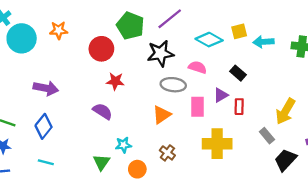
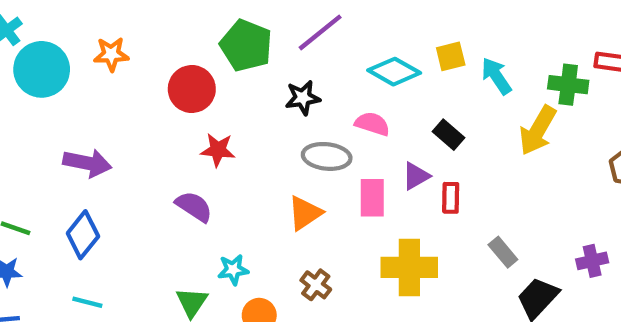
cyan arrow: (263, 42) -> (496, 76), turned 60
black star: (160, 53) -> (303, 98), size x0.7
yellow arrow: (285, 111) -> (538, 130), moved

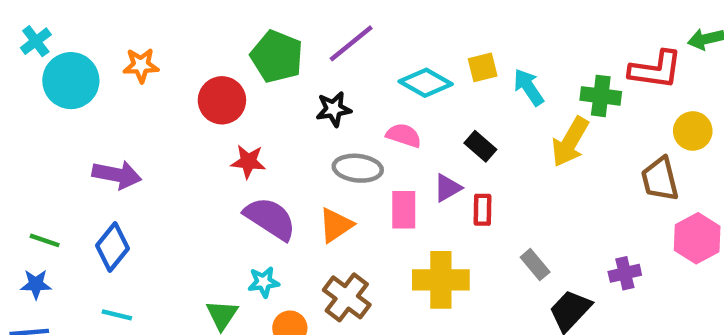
purple semicircle: (194, 206) -> (270, 219), moved, size x1.4
brown cross: (316, 285) -> (347, 297), size x1.5

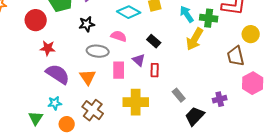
cyan arrow: (529, 87) -> (187, 14), moved
purple triangle: (448, 188) -> (139, 60), turned -48
orange triangle: (336, 225) -> (88, 77), turned -30

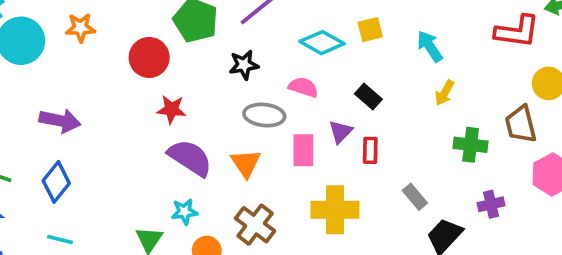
green cross: (209, 18) -> (471, 145), moved
yellow arrow: (195, 39) -> (445, 93), size x0.6
purple triangle: (139, 60) -> (341, 132), turned 32

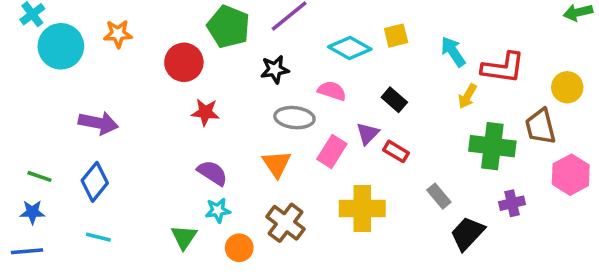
red L-shape: (517, 31) -> (503, 68), moved
green cross: (471, 145) -> (492, 146), size x1.4
pink rectangle: (303, 150) -> (332, 151), turned 32
red rectangle: (370, 150) -> (396, 151), turned -60
purple semicircle: (190, 158) -> (212, 173), moved, size x0.7

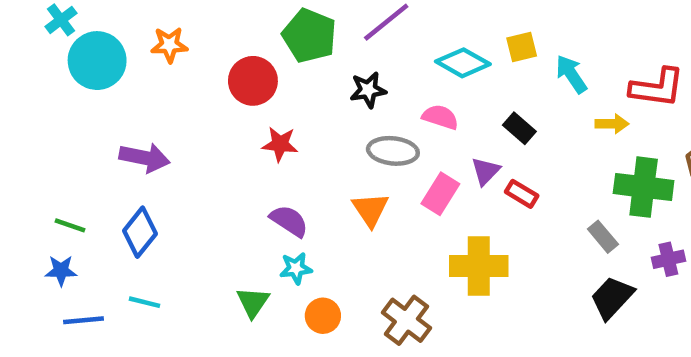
cyan arrow: (453, 52) -> (571, 74), moved
yellow arrow: (467, 96) -> (612, 124), turned -120
gray rectangle: (439, 196) -> (603, 237), moved
brown cross: (286, 223) -> (406, 320), moved
blue line: (27, 251) -> (84, 320), moved

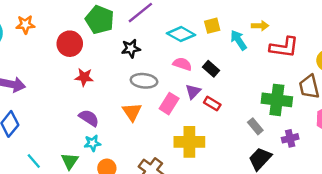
pink semicircle: (440, 117) -> (182, 64), moved
yellow arrow: (612, 124) -> (260, 26), moved
cyan line: (145, 302) -> (34, 161), moved, turned 35

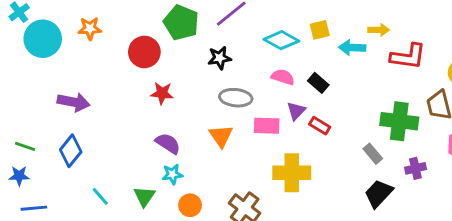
cyan arrow: (239, 40) -> (352, 48), turned -54
pink rectangle: (169, 104) -> (267, 126), turned 60

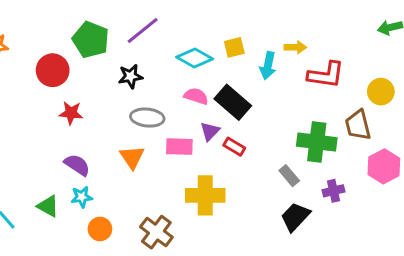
cyan arrow: (352, 48) -> (268, 66), turned -80
black rectangle: (318, 83) -> (233, 102), size x1.6
green triangle: (144, 196) -> (48, 206), moved, turned -35

